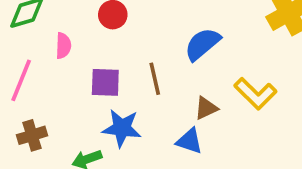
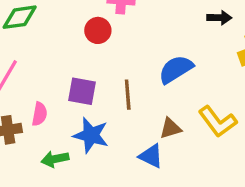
pink semicircle: (63, 46) -> (39, 114), moved

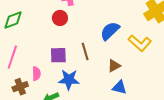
yellow L-shape: (218, 122) -> (140, 43), moved
blue triangle: (151, 156) -> (119, 87), moved

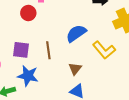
brown triangle: (114, 66) -> (75, 69), turned -32

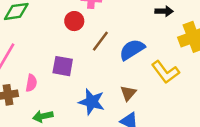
brown line: (48, 50) -> (100, 41), moved, turned 42
blue star: (28, 76) -> (92, 102), moved

